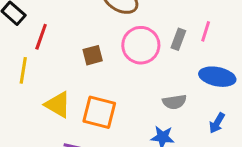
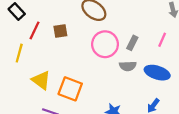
pink line: (206, 31) -> (162, 40), moved
brown square: (93, 55) -> (60, 31), moved
gray semicircle: (174, 102) -> (128, 66), moved

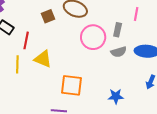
brown square: (60, 31) -> (48, 16), moved
pink line: (162, 40) -> (136, 14), moved
yellow triangle: (41, 80) -> (43, 59), moved

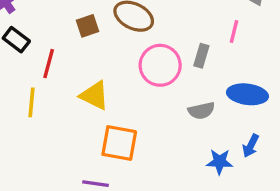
gray semicircle: (119, 52) -> (201, 111), moved
yellow triangle: (43, 59) -> (94, 96), moved
blue star: (116, 96) -> (220, 162), moved

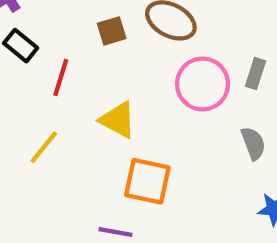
yellow line: (31, 102) -> (44, 147), moved, turned 32
gray semicircle: (201, 111) -> (253, 143), turned -100

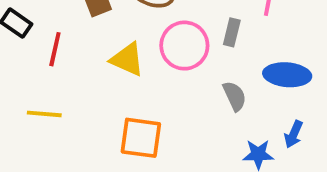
yellow triangle: (118, 120) -> (127, 59), moved
yellow line: (44, 147) -> (44, 114), turned 60

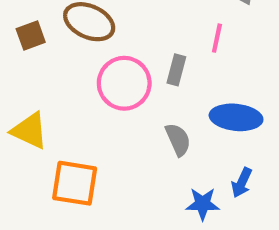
yellow triangle: (127, 59) -> (29, 131), moved

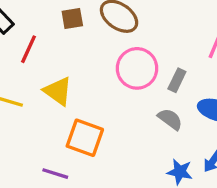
gray rectangle: (176, 70) -> (177, 80), moved
gray semicircle: (178, 140) -> (170, 119), turned -40

